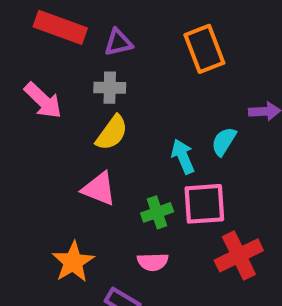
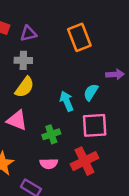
pink square: (204, 204) -> (95, 125), moved
red cross: (239, 255) -> (84, 161), moved

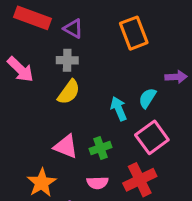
purple triangle: (28, 34) -> (73, 29), turned 42
pink triangle: (17, 120) -> (66, 146), moved
pink square: (95, 125) -> (152, 137), turned -32

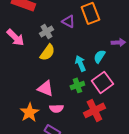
purple triangle: (73, 29) -> (68, 21), moved
gray cross: (67, 60) -> (46, 31), turned -32
green cross: (101, 148) -> (77, 85), moved
pink semicircle: (97, 183) -> (56, 108), moved

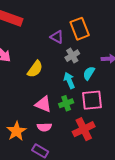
gray cross: (46, 31) -> (72, 56), moved
pink square: (102, 82) -> (92, 100), turned 30
pink triangle: (45, 88) -> (43, 104), moved

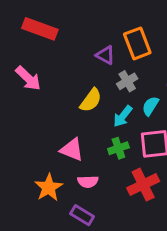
yellow semicircle: (35, 69) -> (91, 100), moved
cyan arrow: (69, 80) -> (123, 116), turned -119
pink triangle: (43, 104) -> (72, 150), moved

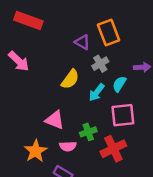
green cross: (118, 148) -> (88, 132), moved

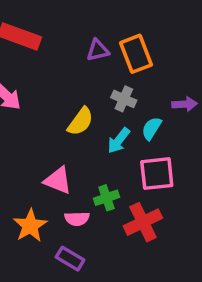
purple triangle: (82, 42) -> (98, 50), moved, turned -42
gray cross: (100, 64) -> (124, 99), turned -35

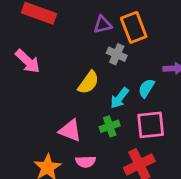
gray cross: (124, 99) -> (117, 54), moved
green cross: (106, 198) -> (110, 126), moved

